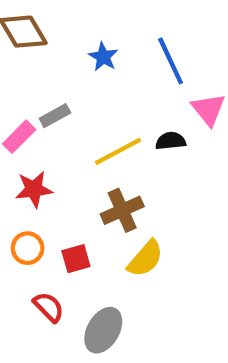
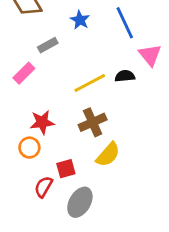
gray rectangle: (55, 116) -> (48, 45), moved
red star: (34, 189) -> (42, 122), moved
red square: (76, 259) -> (66, 169), moved
red semicircle: (49, 307) -> (43, 187), turned -105

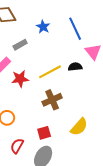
red star: (42, 122) -> (20, 79), moved
yellow semicircle: (108, 155) -> (79, 127), moved
red square: (66, 169) -> (44, 133), moved

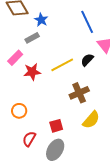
blue star: (43, 27) -> (41, 20), moved
black semicircle: (75, 67) -> (87, 60), turned -40
brown cross: (52, 100) -> (79, 93), moved

